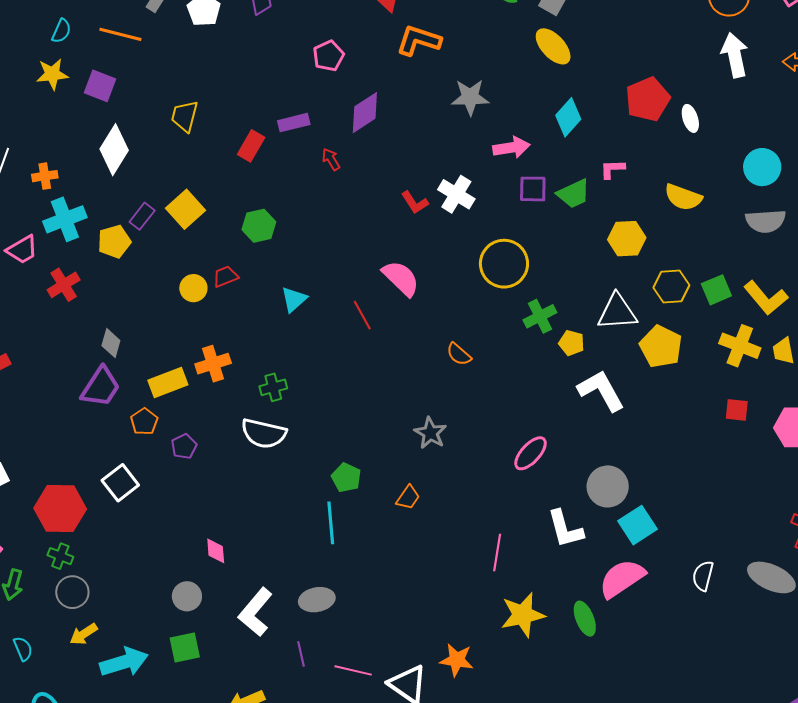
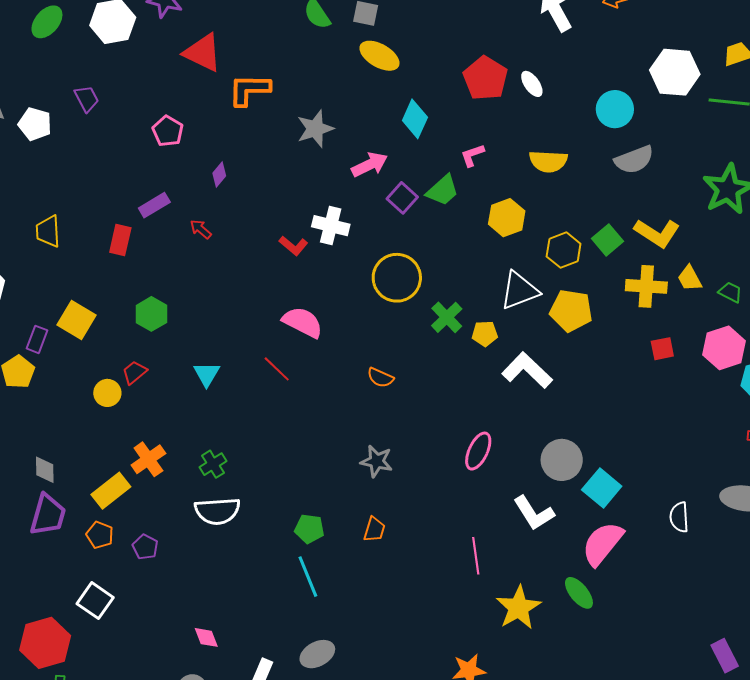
purple diamond: (365, 113) -> (219, 175), size x0.6
purple square: (533, 189) -> (402, 198), turned -32

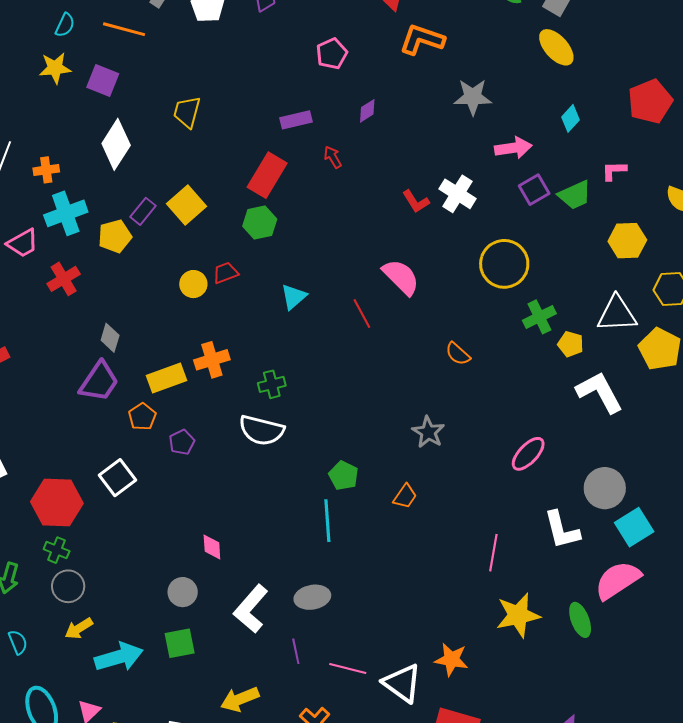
cyan diamond: (415, 119) -> (571, 118), size x0.7
red rectangle: (120, 240) -> (267, 175), moved, size x1.4

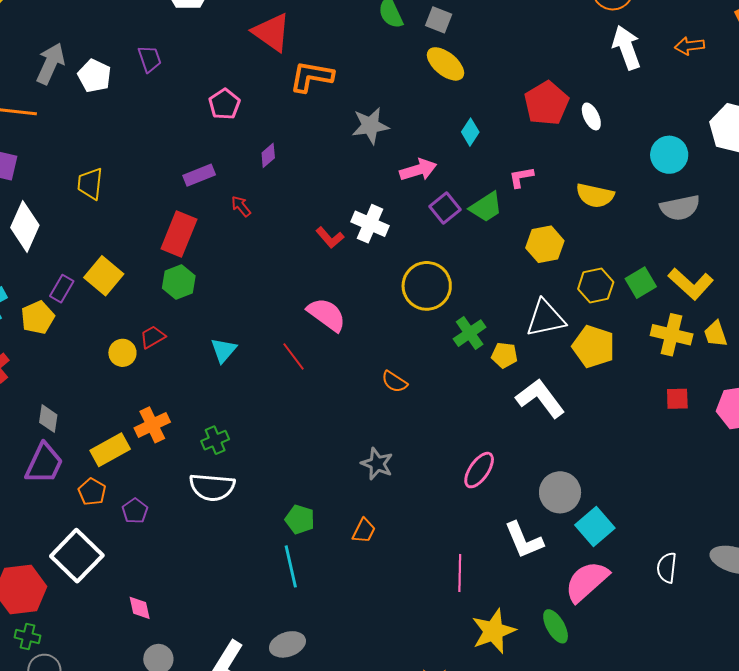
white square: (118, 478) -> (77, 556), size x1.4
pink diamond: (212, 547) -> (140, 608), moved

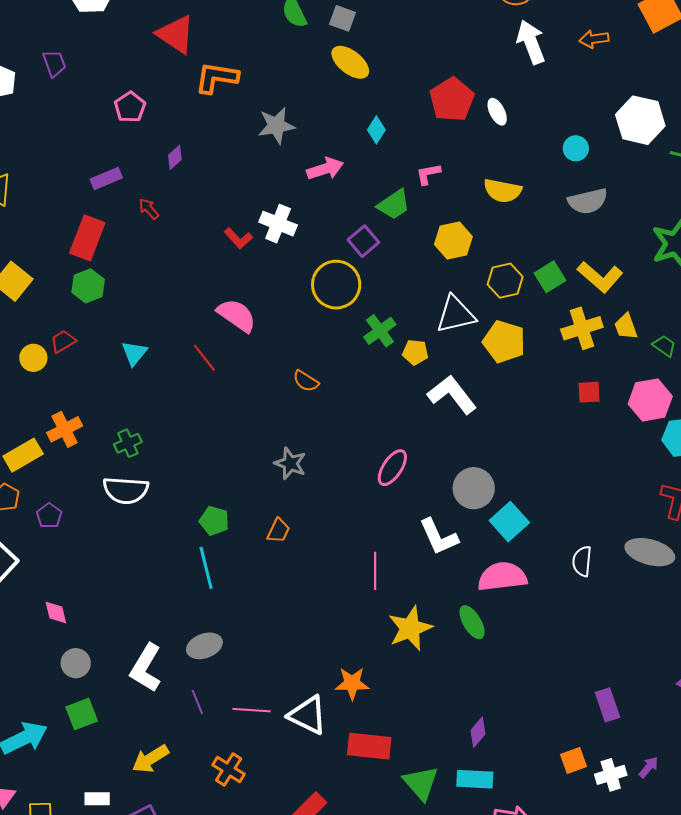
cyan circle: (669, 155) -> (576, 148), size x0.7
purple square: (445, 208) -> (363, 241), moved
yellow cross: (672, 335) -> (582, 328), turned -30
pink semicircle: (587, 581) -> (502, 577), turned 36

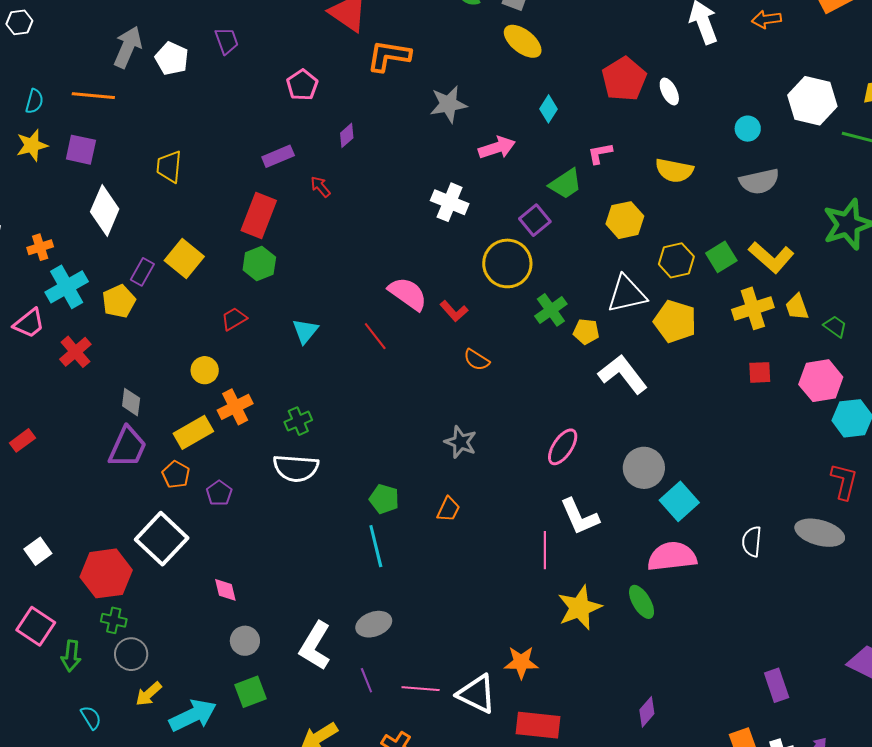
red L-shape: (238, 238) -> (454, 311), moved
yellow circle: (33, 358) -> (205, 370), moved
white L-shape: (439, 537) -> (579, 517), moved

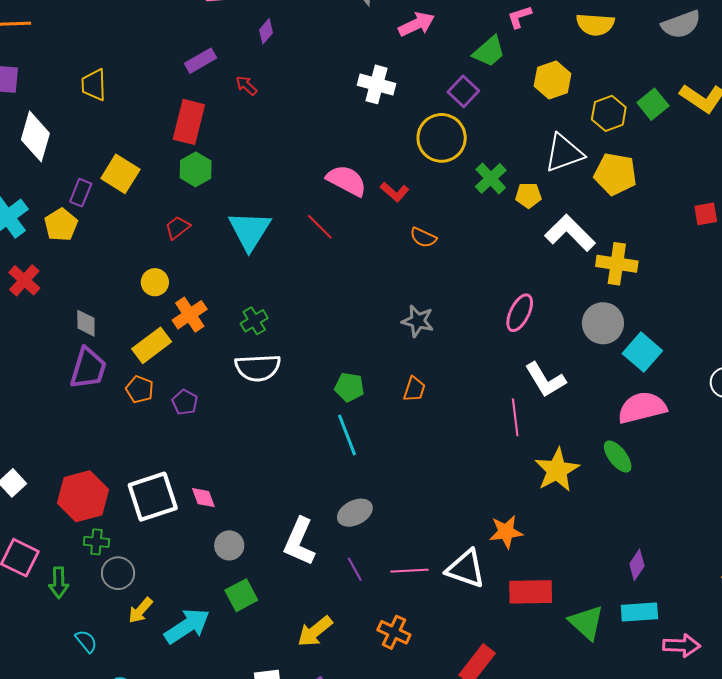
yellow cross: (753, 308) -> (617, 264), moved, turned 33
cyan triangle: (305, 331) -> (250, 231), size x1.6
white square: (162, 539) -> (153, 497), moved, turned 36

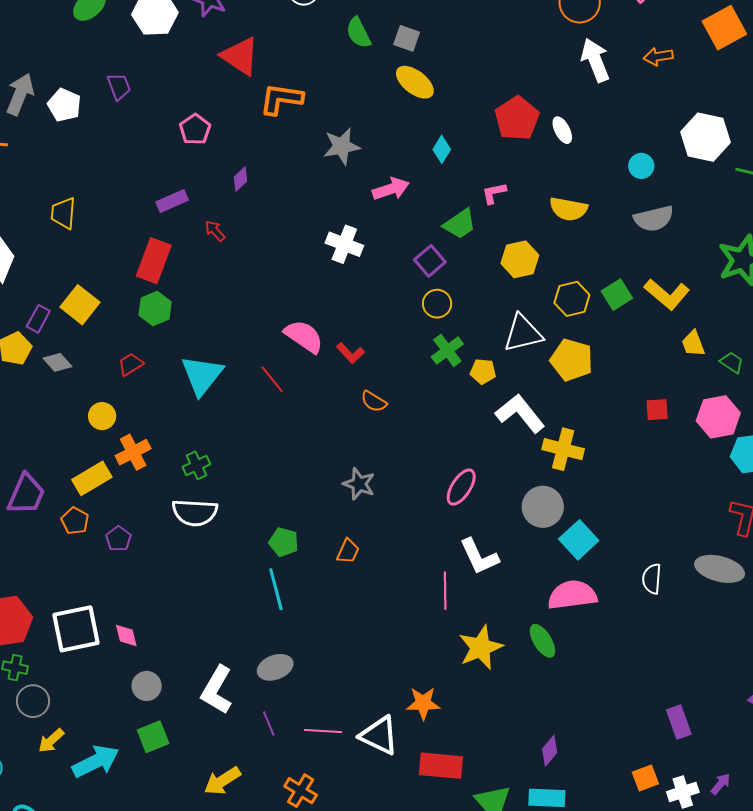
yellow circle: (442, 138) -> (437, 304), moved, size x0.6
gray diamond: (86, 323) -> (58, 362), moved, turned -48

